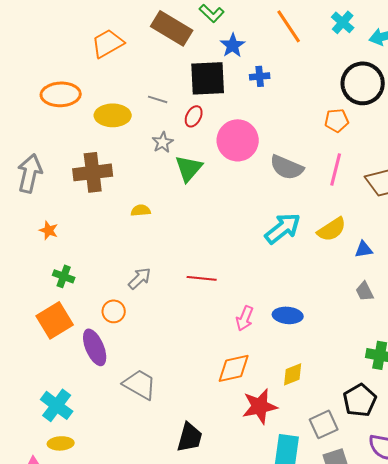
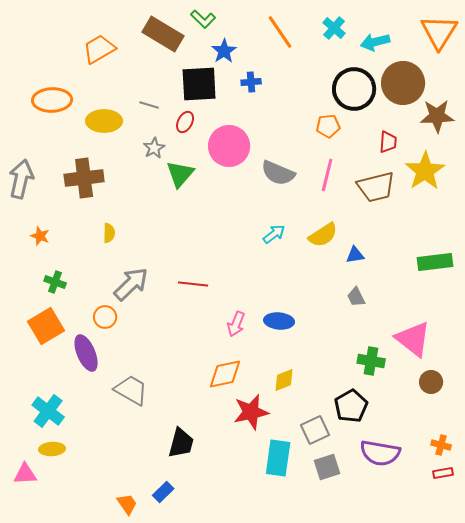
yellow semicircle: (141, 210) -> (109, 233), moved, turned 96
cyan arrow: (283, 228) -> (274, 234), size x0.6
gray arrow: (140, 278) -> (131, 284), size x1.5

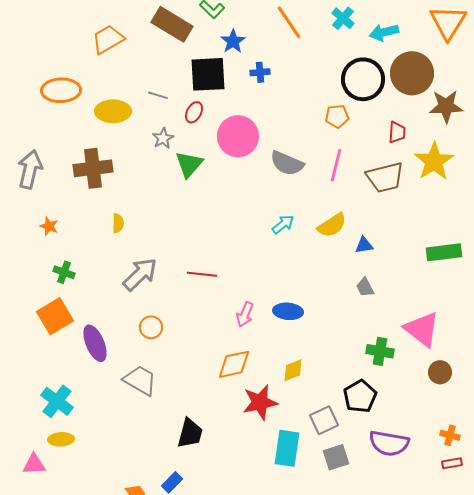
orange circle: (105, 317) -> (151, 327), moved

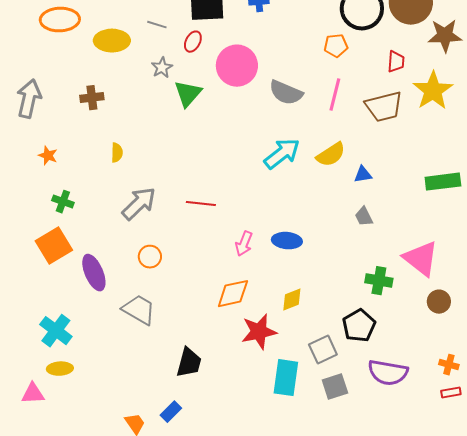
brown cross: (93, 168) -> (92, 98), size x0.6
cyan arrow: (283, 224) -> (282, 154), size x1.6

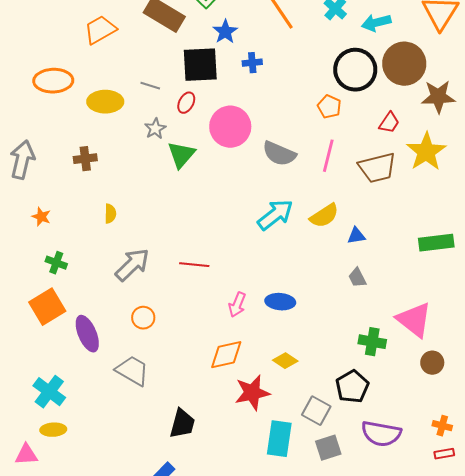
orange pentagon: (336, 46) -> (329, 107), turned 30
red trapezoid: (396, 62) -> (389, 123), turned 30
yellow diamond: (292, 300) -> (285, 361), turned 55
gray square: (323, 350) -> (316, 411), turned -36

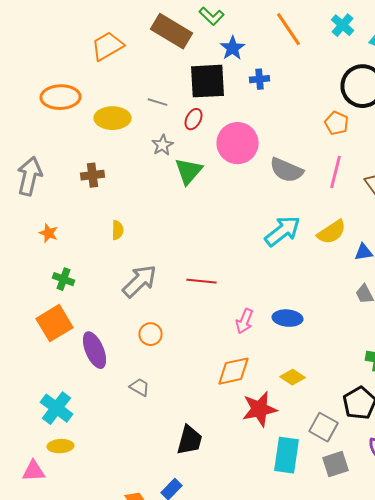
gray trapezoid: (132, 371) -> (140, 387), size x0.6

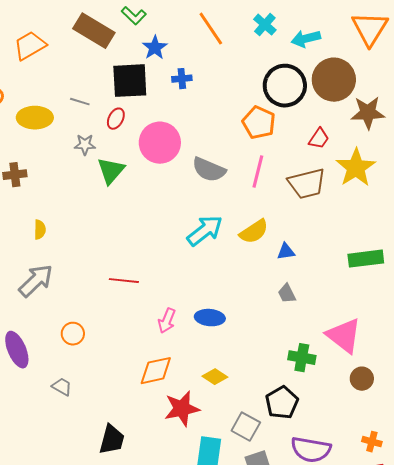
orange pentagon: (336, 123) -> (259, 123), size x1.4
gray star: (162, 145) -> (85, 145), turned 30
gray arrow: (140, 281) -> (36, 281), moved

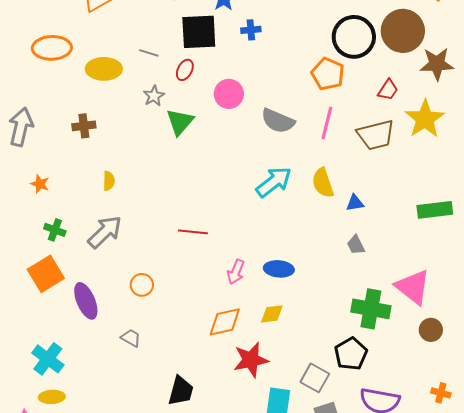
pink circle: (160, 143) -> (229, 94), size x0.7
gray star: (85, 145) -> (154, 96), turned -30
yellow semicircle: (254, 232) -> (323, 183), turned 104
green cross: (302, 358) -> (371, 309), size x1.4
yellow diamond: (215, 377) -> (272, 314), moved, turned -40

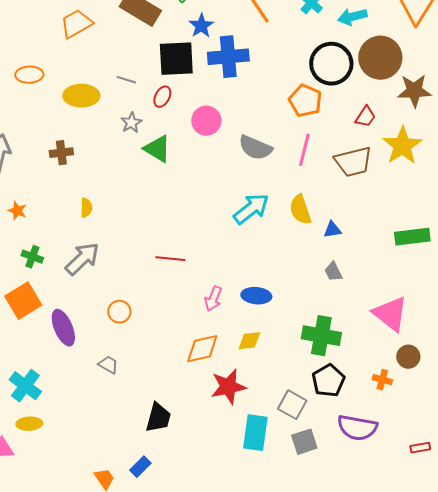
blue cross: (251, 30) -> (228, 57), size x2.0
orange ellipse: (52, 48) -> (29, 75), size x0.7
green triangle: (180, 122) -> (157, 149), turned -40
green cross: (371, 309) -> (321, 336), moved
orange cross: (441, 393) -> (382, 380), moved

